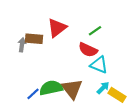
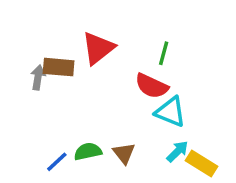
green line: (95, 31) -> (164, 53), turned -40
green semicircle: (51, 88) -> (88, 151), size x0.7
brown triangle: (72, 89) -> (124, 153), size x0.6

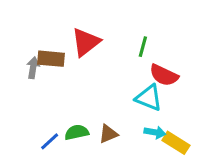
red semicircle: (152, 86) -> (164, 75), moved
cyan arrow: (177, 151) -> (155, 132), turned 55
brown triangle: (124, 153) -> (108, 134), turned 45

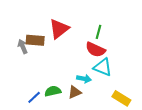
gray arrow: (33, 68) -> (23, 46), turned -32
red semicircle: (164, 75) -> (95, 50), moved
cyan arrow: (155, 132) -> (84, 79), moved

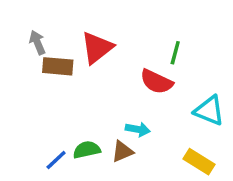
green line: (99, 32) -> (175, 53), moved
gray arrow: (23, 46) -> (37, 43), moved
cyan triangle: (103, 67) -> (209, 111), moved

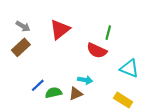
gray arrow: (37, 43) -> (23, 26), turned 144
brown rectangle: (58, 66) -> (21, 47), moved, turned -48
blue line: (56, 160) -> (38, 85), moved

